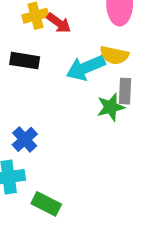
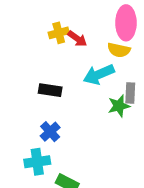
yellow semicircle: (114, 55) -> (119, 50), moved
black rectangle: (25, 61) -> (50, 90), moved

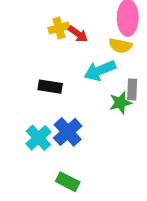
blue cross: (50, 132) -> (68, 132), moved, size x1.4
cyan cross: (37, 162) -> (38, 138), moved, turned -35

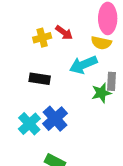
yellow cross: (59, 28) -> (42, 38), moved

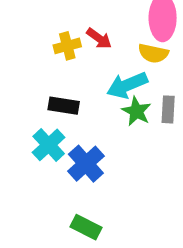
green star: (101, 93) -> (136, 111), moved, turned -30
cyan cross: (29, 124) -> (49, 145), moved

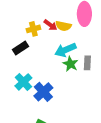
yellow semicircle: (153, 53) -> (63, 26), moved
black rectangle: (64, 106) -> (20, 48), moved, turned -42

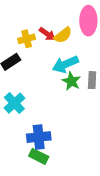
yellow semicircle: (63, 26) -> (63, 35), turned -49
blue cross: (43, 92) -> (39, 137), moved, turned 36

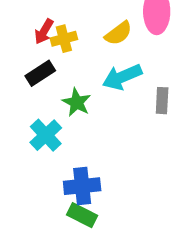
red arrow: (47, 34) -> (44, 31), moved, turned 84
green star: (71, 81) -> (77, 102), moved

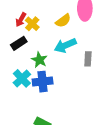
yellow cross: (64, 39) -> (32, 24), turned -32
blue cross: (82, 186) -> (43, 82), moved

